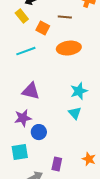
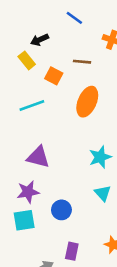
orange ellipse: (69, 48) -> (87, 102), turned -60
cyan triangle: (75, 113) -> (103, 193), moved
blue circle: (39, 132) -> (61, 210), moved
cyan square: (20, 152) -> (24, 220), moved

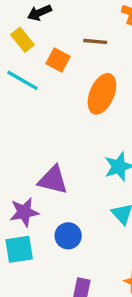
cyan line: (32, 106) -> (22, 80), moved, turned 50
purple triangle: (38, 157) -> (53, 180), moved

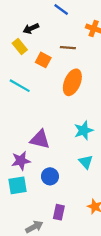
cyan line: (22, 80) -> (20, 86), moved

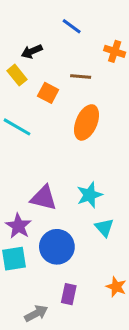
cyan star: (84, 130) -> (89, 195), moved
purple star: (21, 161) -> (18, 226), turned -30
blue circle: (50, 176) -> (57, 247), size x1.5

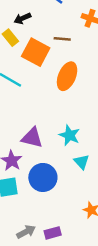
orange square: (48, 93) -> (36, 52), size x1.6
cyan star: (89, 195) -> (69, 135), turned -30
purple rectangle: (69, 294) -> (53, 233), moved, turned 63

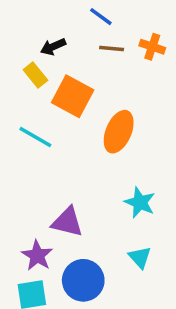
brown line: (62, 39) -> (112, 48), moved
cyan star: (69, 135) -> (140, 202), moved

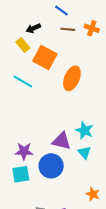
cyan star: (140, 202) -> (84, 130), moved
purple triangle: (67, 222) -> (62, 141), moved
purple star: (37, 256) -> (24, 151), turned -30

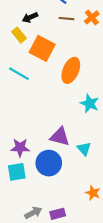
orange cross: (92, 28) -> (92, 17), turned 32
cyan star: (84, 130) -> (90, 103), moved

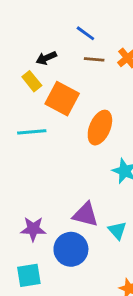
cyan line: (19, 74) -> (32, 132), turned -35
cyan square: (17, 172) -> (29, 275), moved

